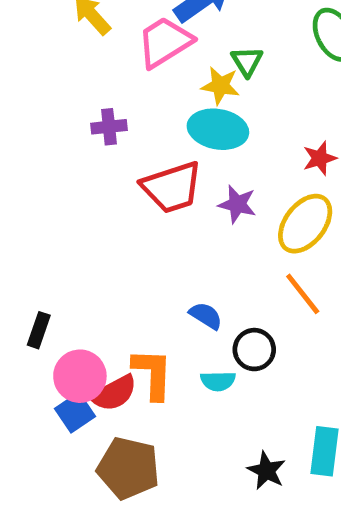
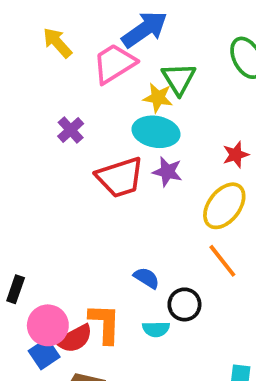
green triangle: (247, 61) -> (179, 79), size x1.4
purple cross: (109, 127) -> (71, 130), turned -36
purple star: (237, 204) -> (167, 172), moved

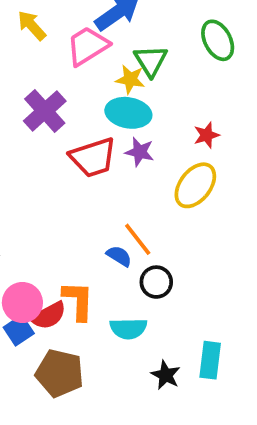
purple cross: (71, 130) -> (45, 111), size x1.6
orange line: (222, 261) -> (138, 239), moved
cyan semicircle: (156, 329) -> (128, 329), moved, size x1.4

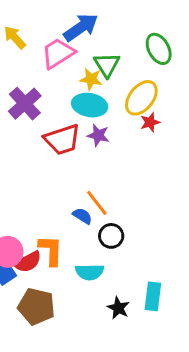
yellow ellipse: (195, 185) -> (141, 98), moved

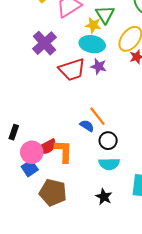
red semicircle: (28, 262) -> (47, 147), moved
cyan semicircle: (90, 272) -> (109, 164), moved
black star: (118, 308) -> (104, 197), moved

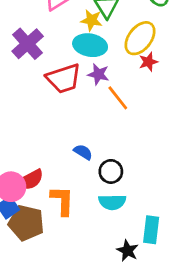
orange line: (97, 116) -> (118, 98), moved
orange L-shape: (64, 151) -> (62, 201), moved
brown pentagon: (53, 193) -> (26, 223), moved
black star: (104, 197) -> (128, 251), moved

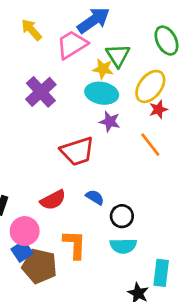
red trapezoid: (64, 78) -> (77, 151), moved
orange line: (118, 98) -> (150, 145), moved
red semicircle: (30, 180) -> (53, 200), moved

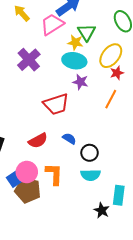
orange line: (150, 145) -> (111, 99), turned 66
pink circle: (25, 231) -> (27, 172), moved

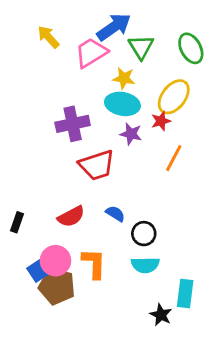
green triangle: (86, 32) -> (141, 47), moved
purple cross: (29, 60) -> (73, 124), moved, turned 30
red star: (117, 73) -> (161, 121), moved

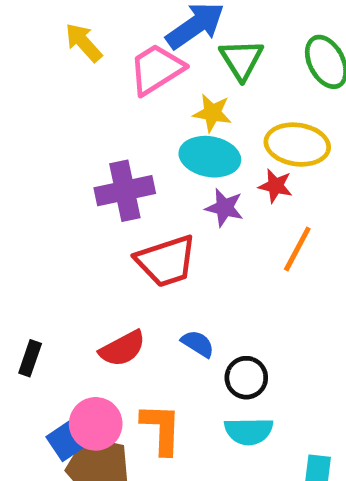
yellow ellipse: (174, 97) -> (297, 145), turned 60
red star: (161, 121) -> (275, 186), turned 30

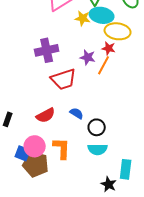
cyan ellipse: (210, 157) -> (102, 15), moved
orange line: (297, 249) -> (104, 65), moved
blue square: (67, 441) -> (23, 153), turned -35

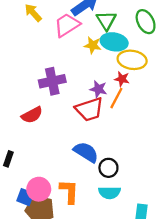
red trapezoid: (64, 79) -> (89, 109), moved
blue semicircle: (77, 113) -> (86, 152), size x1.6
red semicircle: (46, 115) -> (32, 115), moved

